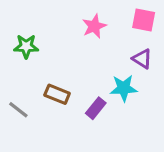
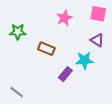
brown rectangle: (57, 94) -> (46, 49), moved
gray line: (18, 110) -> (17, 92), moved

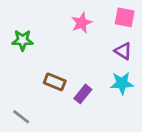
brown rectangle: (46, 49) -> (55, 82), moved
cyan star: (84, 60) -> (122, 83), moved

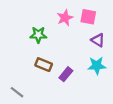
pink square: (125, 17) -> (88, 17), moved
green star: (23, 40) -> (38, 35), moved

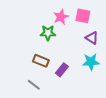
green star: (38, 35) -> (48, 33), moved
gray line: (17, 92) -> (34, 85), moved

